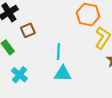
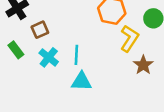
cyan cross: (19, 75) -> (49, 57), moved

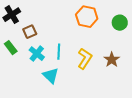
yellow L-shape: (129, 39) -> (85, 59), moved
cyan triangle: (81, 81) -> (51, 76), moved, turned 42

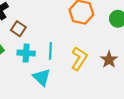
brown square: (30, 32) -> (18, 29), turned -32
cyan cross: (37, 54) -> (26, 53), turned -35

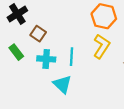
yellow L-shape: (79, 59) -> (102, 46), moved

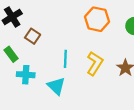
yellow L-shape: (102, 46) -> (95, 63), moved
cyan cross: (46, 59) -> (26, 75), moved

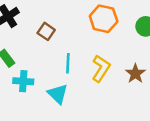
brown square: (33, 36) -> (46, 31), moved

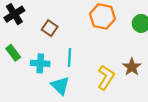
yellow L-shape: (101, 68) -> (106, 77), moved
cyan cross: (23, 81) -> (40, 63), moved

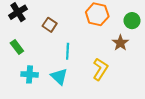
cyan cross: (40, 63) -> (30, 74), moved
brown star: (132, 67) -> (120, 43), moved

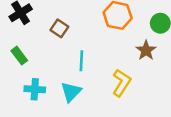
cyan triangle: (59, 77) -> (71, 92), turned 30

